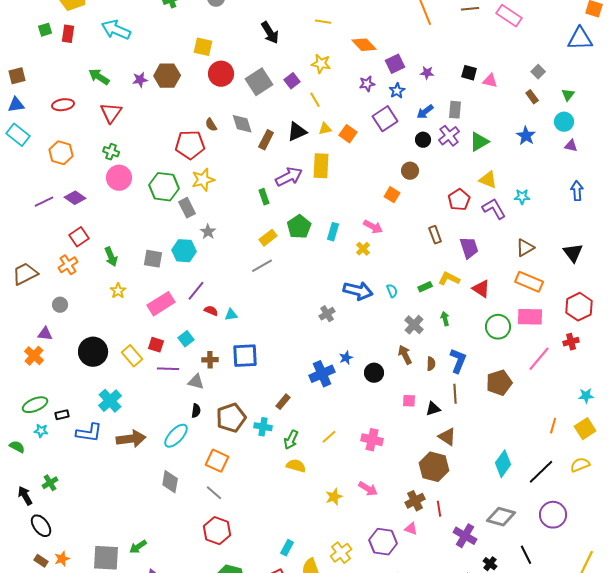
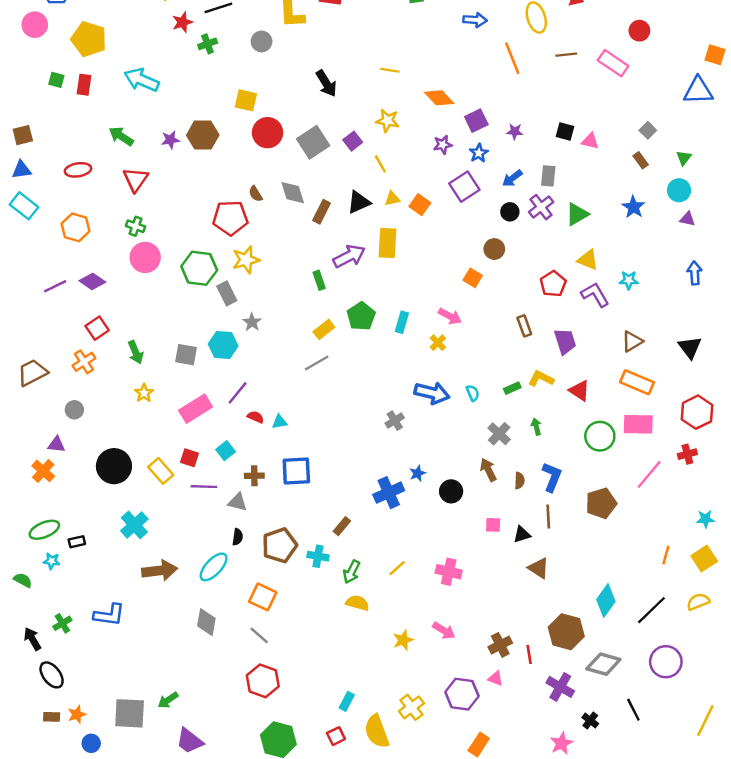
green square: (45, 30) -> (56, 80), turned 32
blue L-shape: (89, 433) -> (109, 615), moved
brown hexagon: (434, 467) -> (566, 632), moved
brown rectangle: (41, 561) -> (52, 717), turned -32

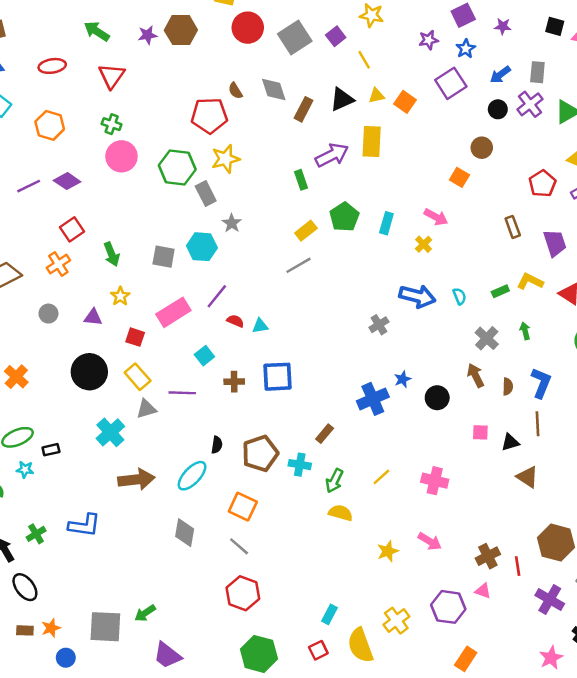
purple triangle: (56, 445) -> (93, 317), moved
red square: (190, 458) -> (135, 337), moved
gray triangle: (238, 502) -> (146, 409), moved, turned -30

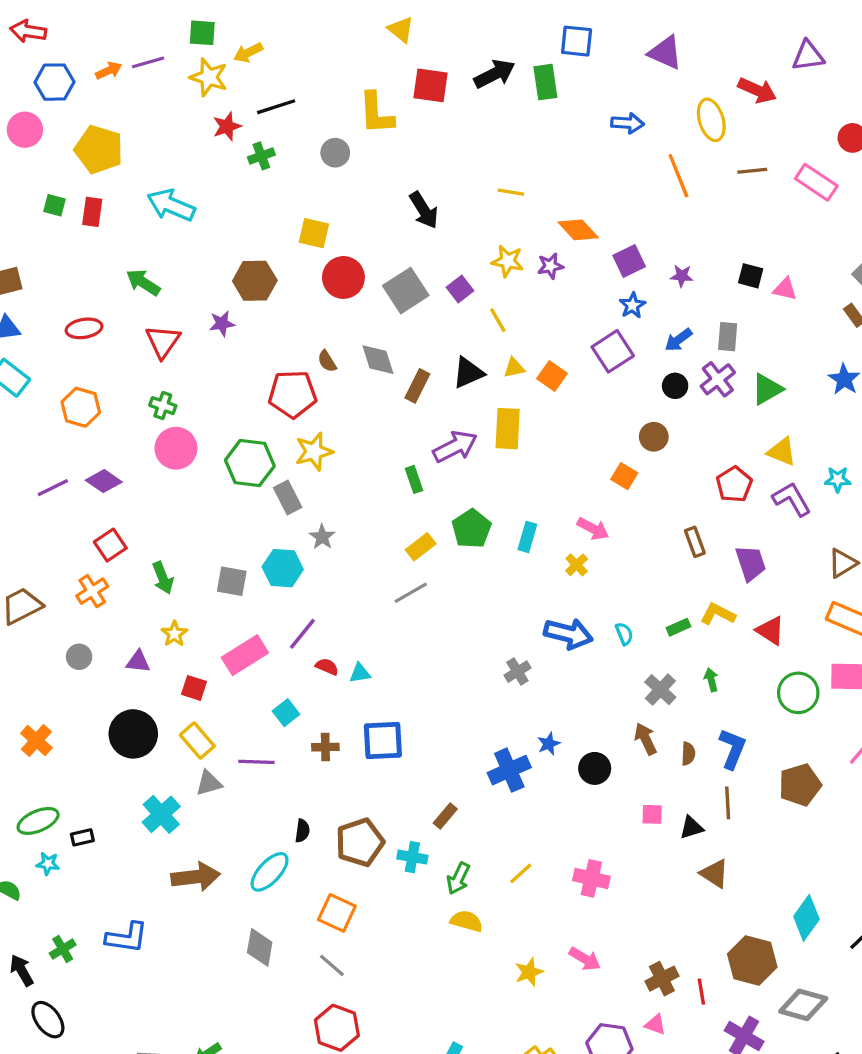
purple star: (147, 35) -> (222, 323), moved
purple star: (428, 40) -> (550, 266), moved

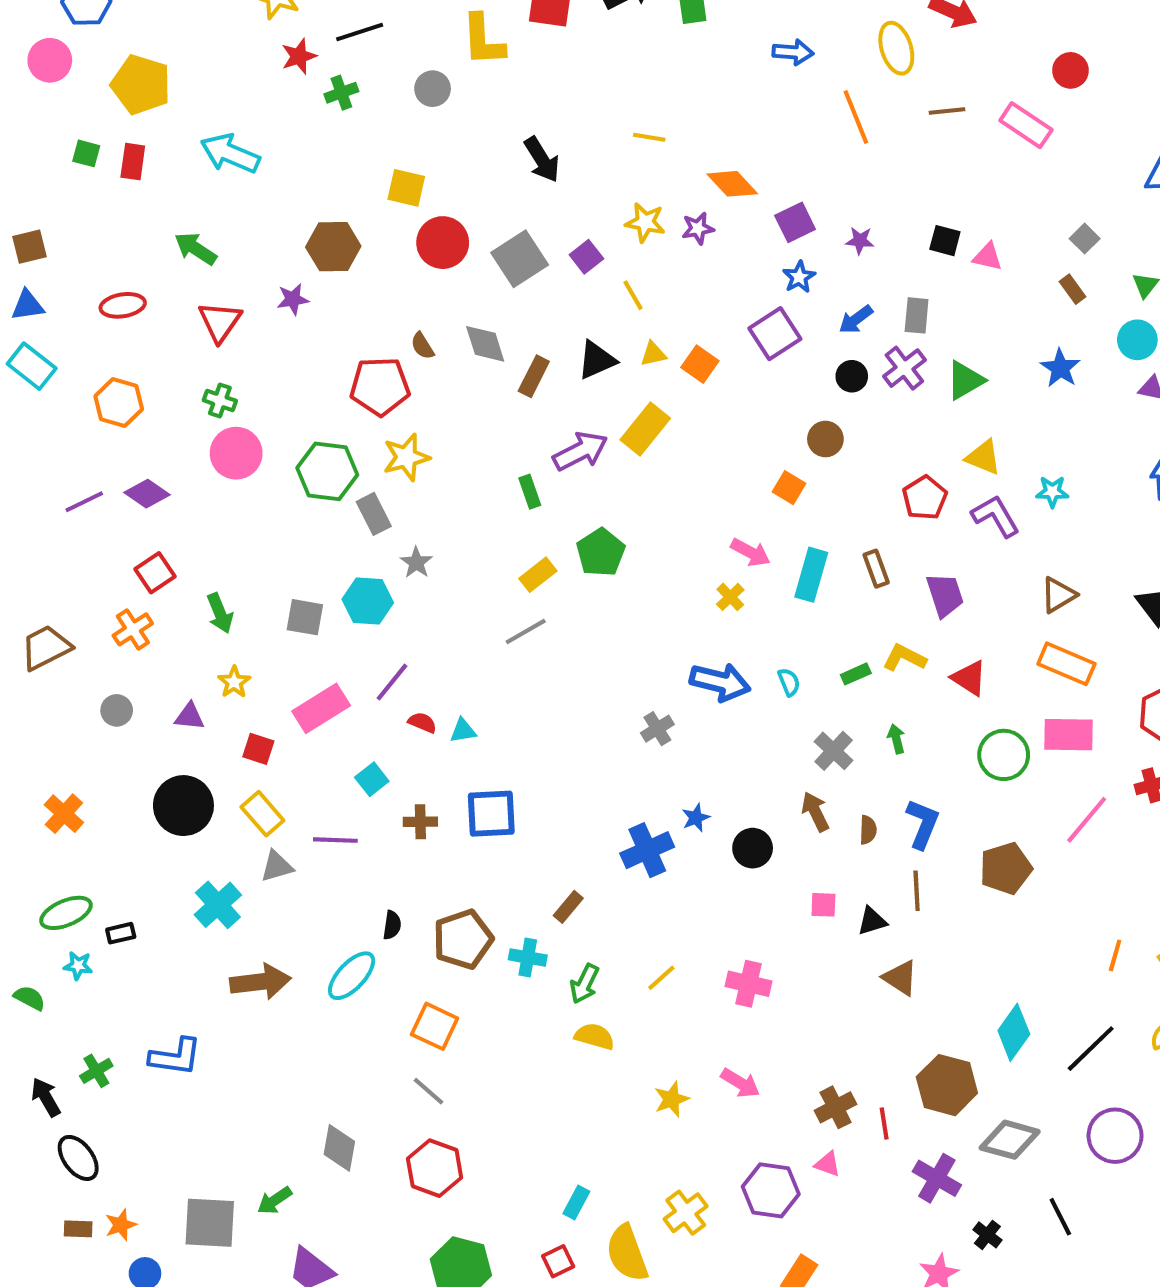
yellow rectangle: (508, 429) -> (645, 429), turned 36
cyan rectangle: (527, 537) -> (811, 575), moved, size x1.4
gray diamond: (260, 947) -> (339, 1148), moved

